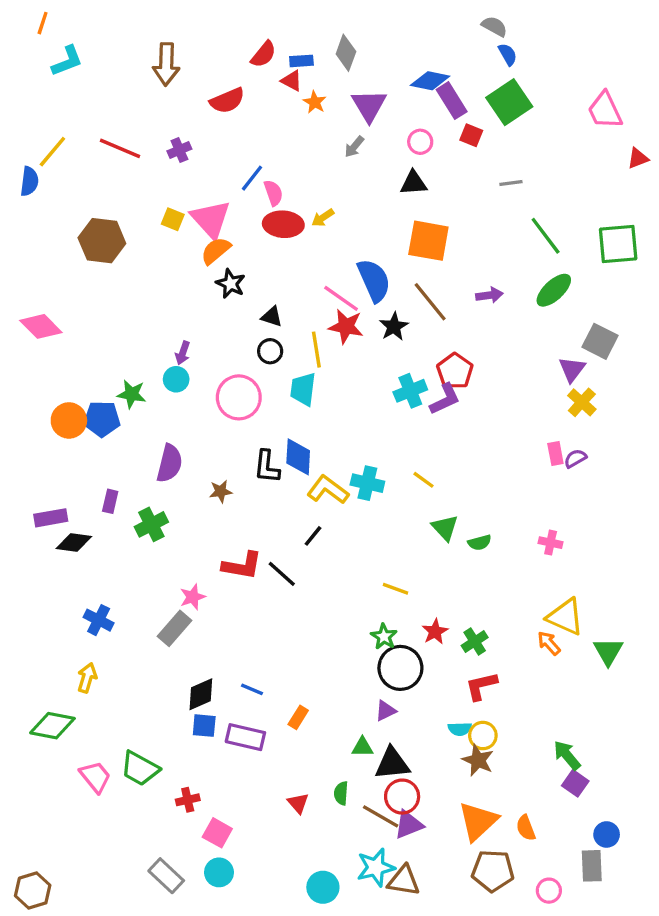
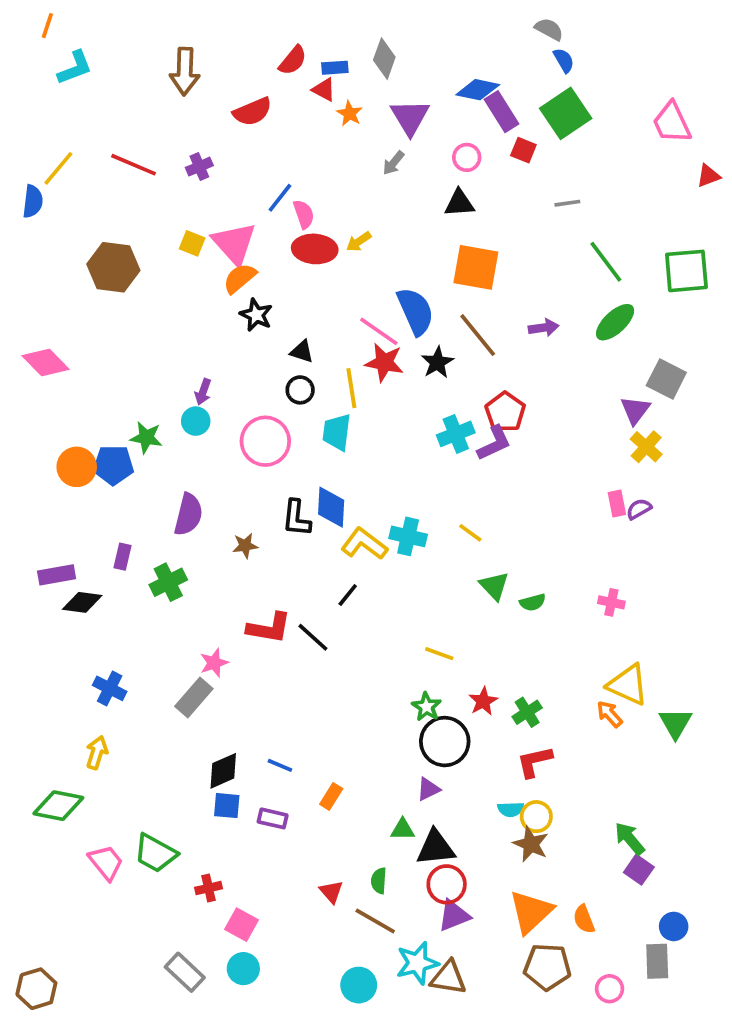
purple rectangle: (245, 737) -> (273, 818), size x0.7
brown line: (381, 816) -> (375, 921), moved

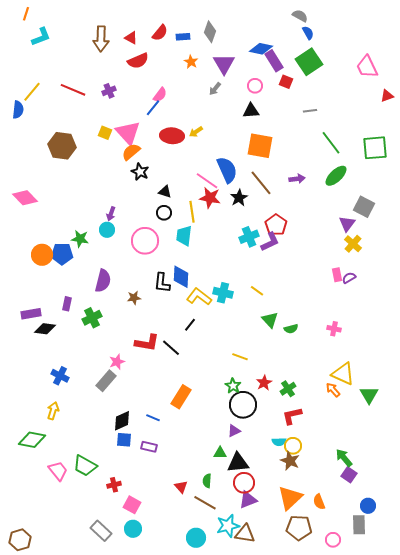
red triangle: (324, 90) -> (131, 38), moved
pink semicircle: (304, 214) -> (160, 95), moved, turned 56
orange rectangle: (331, 796) -> (181, 397), moved, size x1.6

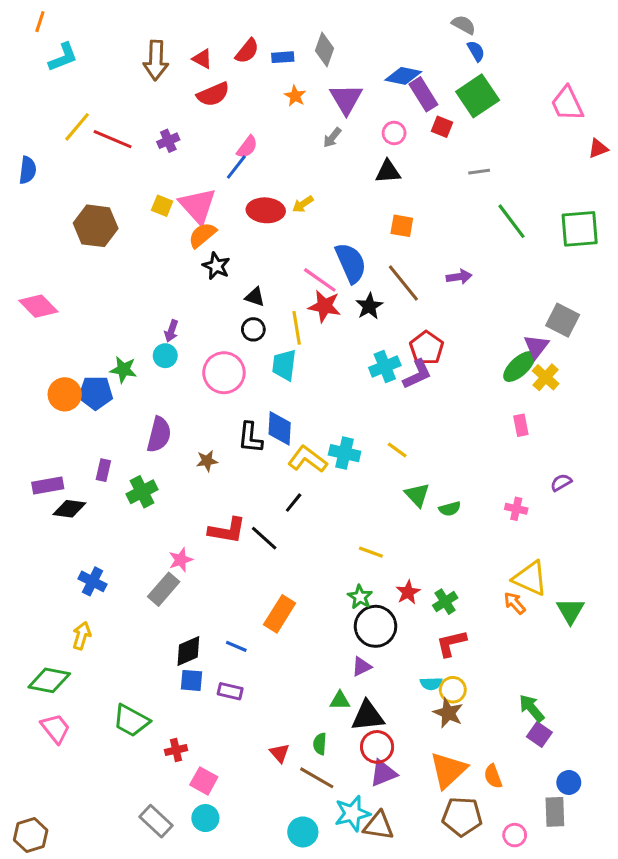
yellow line: (32, 92) -> (77, 127), moved
orange square: (260, 146) -> (402, 226), size x0.6
green ellipse: (336, 176) -> (519, 366), moved
purple semicircle: (349, 278) -> (561, 482), moved
pink trapezoid: (58, 471) -> (55, 728), moved

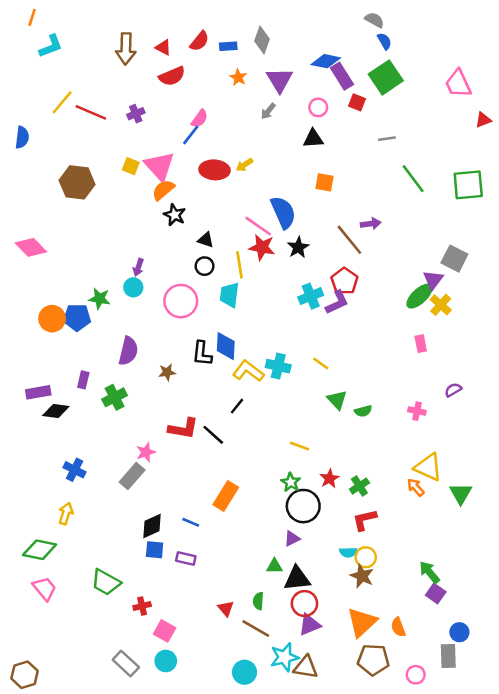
brown line: (403, 283) -> (349, 240), moved

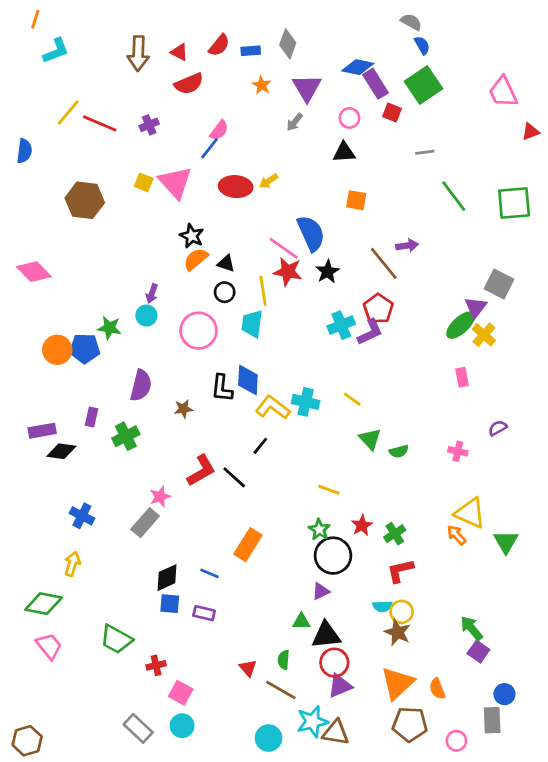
orange semicircle: (163, 190) -> (196, 259), moved
red L-shape: (183, 429) -> (201, 471), turned -40

